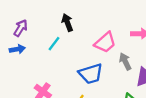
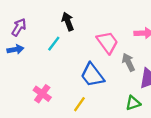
pink trapezoid: (105, 43) -> (107, 42), turned -85
blue trapezoid: (91, 74) -> (92, 75), turned 70

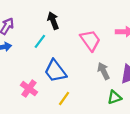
gray arrow: (128, 62) -> (103, 71), moved
blue trapezoid: (92, 75) -> (55, 71), moved

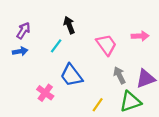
green triangle: (114, 97) -> (130, 102), size x1.5
yellow line: (64, 98) -> (98, 105), moved

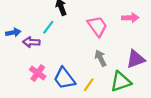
purple arrow: (23, 31) -> (31, 42), moved, turned -119
blue trapezoid: (71, 75) -> (64, 78), moved
gray arrow: (119, 75) -> (100, 58), moved

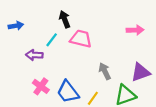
pink trapezoid: (97, 26) -> (81, 39), moved, turned -40
blue arrow: (13, 33) -> (16, 26), moved

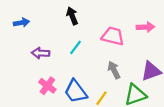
pink trapezoid: (81, 39) -> (113, 36), moved
cyan line: (52, 40) -> (76, 47), moved

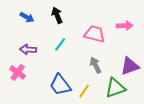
blue arrow: (21, 23) -> (27, 17), moved, turned 40
pink cross: (47, 86) -> (18, 72), moved

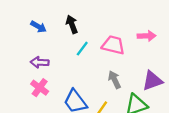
cyan line: (60, 44) -> (82, 49), moved
pink cross: (18, 72) -> (40, 88), moved

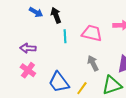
blue arrow: (38, 27) -> (36, 12), moved
cyan line: (82, 49) -> (65, 36), turned -40

